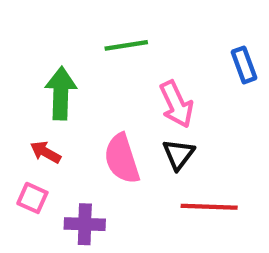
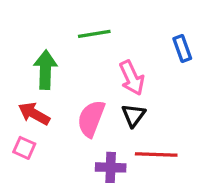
red arrow: (46, 152) -> (34, 114), size x1.4
pink semicircle: (122, 159) -> (91, 119), turned 39
purple cross: (85, 224) -> (111, 167), moved

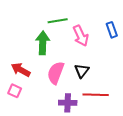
green arrow: (45, 70) -> (43, 43), moved
pink arrow: (132, 78) -> (81, 36), moved

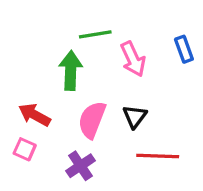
purple cross: (68, 103) -> (80, 166), moved, turned -36

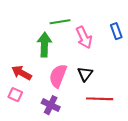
purple cross: (80, 166) -> (51, 105), turned -30

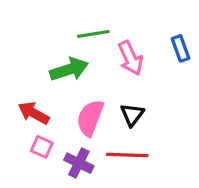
green arrow: (44, 45) -> (69, 69), turned 70
pink square: (15, 95) -> (42, 147), moved
red line: (100, 99) -> (127, 155), moved

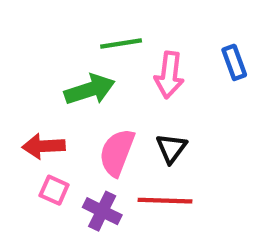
pink arrow: (130, 58) -> (169, 75), turned 32
red arrow: (34, 113) -> (44, 146), turned -32

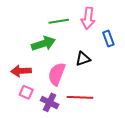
blue rectangle: (234, 62) -> (108, 38), moved
pink arrow: (169, 75) -> (88, 18), moved
black triangle: (171, 148) -> (83, 59), moved, turned 35

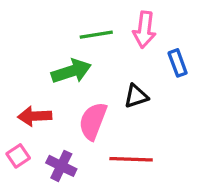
pink square: (26, 92) -> (18, 156), moved, turned 32
purple cross: (50, 102) -> (61, 166), moved

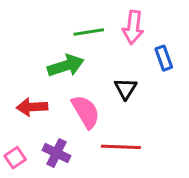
black triangle: (136, 96) -> (125, 89), turned -40
pink semicircle: (93, 121) -> (86, 112), turned 128
pink square: (18, 156) -> (15, 158), moved

